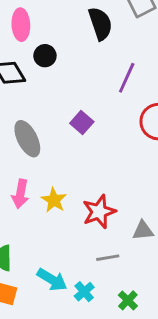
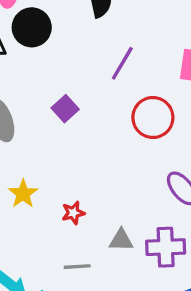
black circle: (45, 56) -> (32, 27), size x1.5
red star: (99, 212) -> (73, 213), size x0.6

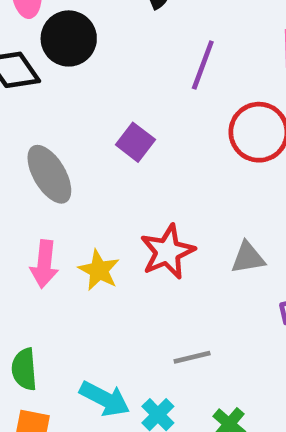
red star: (73, 213) -> (167, 252), moved, size x1.6
gray triangle: (121, 240) -> (248, 258), moved

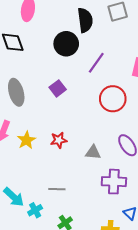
black circle: (69, 38) -> (66, 44), moved
red star: (167, 252) -> (59, 140), size x0.7

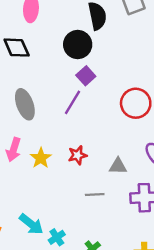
purple line: (96, 63) -> (73, 102), moved
purple square: (58, 88) -> (86, 76), moved
gray line: (57, 189) -> (95, 194), moved

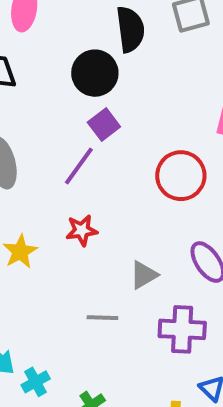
red star: (78, 155) -> (82, 230), moved
gray triangle: (118, 166) -> (144, 275), turned -36

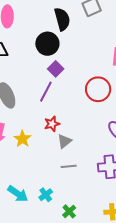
gray triangle: (144, 275) -> (64, 141), moved
cyan cross: (36, 382) -> (46, 195), moved

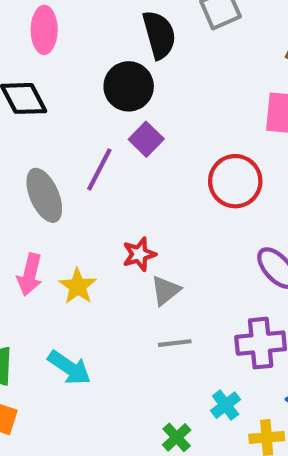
purple line: (46, 92) -> (99, 169), moved
cyan arrow: (18, 194) -> (69, 368), moved
cyan cross: (46, 195) -> (226, 405), moved

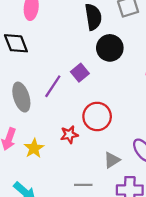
black circle: (129, 86) -> (110, 48), moved
red circle: (235, 181) -> (97, 116), moved
gray triangle: (166, 290) -> (112, 160), moved

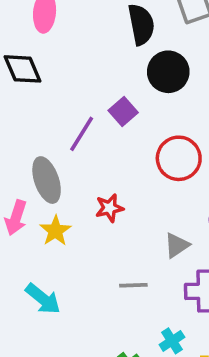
gray ellipse: (21, 97) -> (47, 180), moved
red circle: (97, 116) -> (179, 158), moved

